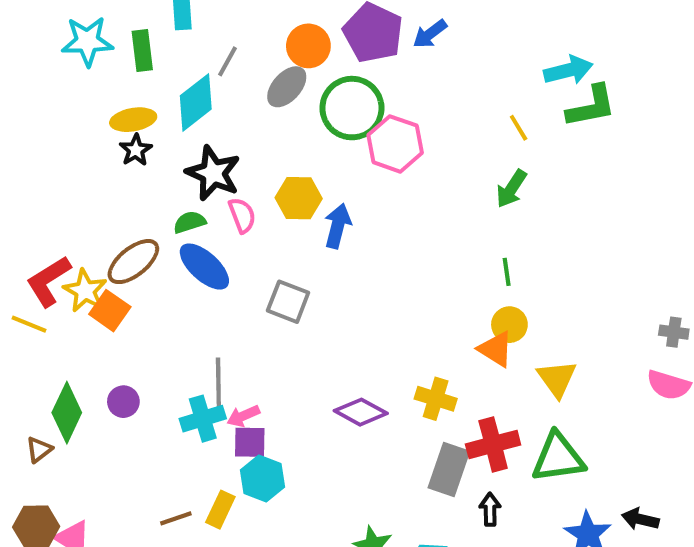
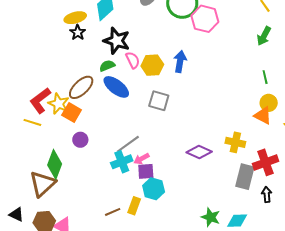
yellow hexagon: (299, 198) -> (152, 65), moved
gray line: (218, 384) -> (128, 144), turned 60
purple circle: (123, 402) -> (80, 140), moved
brown triangle: (39, 450) -> (43, 184), size x2.0

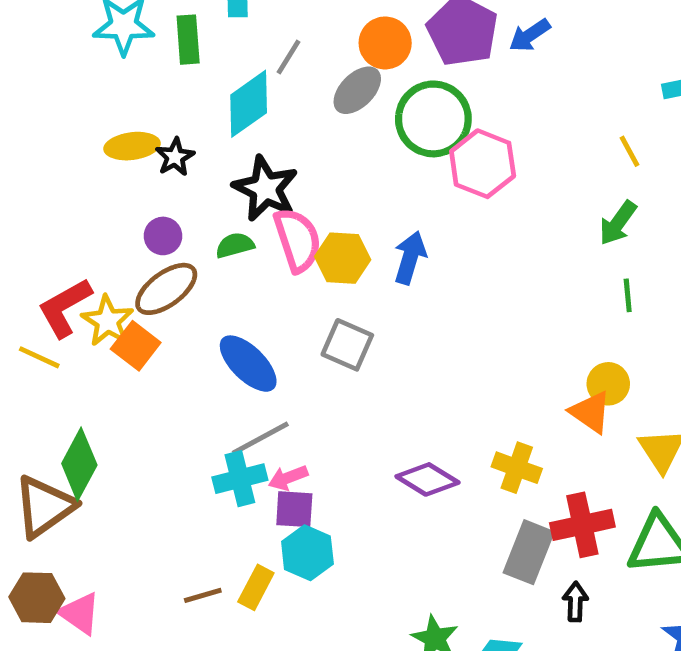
yellow ellipse: (75, 18) -> (132, 146), moved
pink semicircle: (133, 60) -> (298, 240), size x1.5
green line: (265, 77) -> (628, 295), moved
blue ellipse: (116, 87) -> (248, 364), moved
purple circle: (80, 140) -> (163, 236), moved

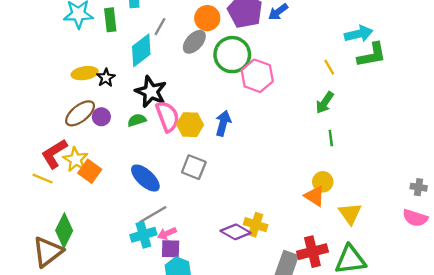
brown ellipse: (166, 289) -> (80, 113), moved
yellow cross: (517, 468) -> (256, 225), moved

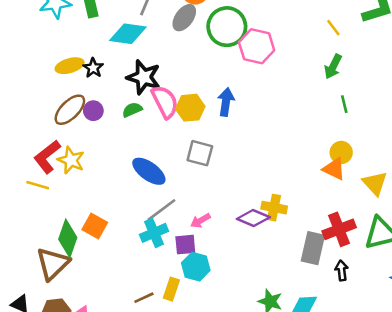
cyan diamond: (141, 50) -> (128, 34), turned 52
orange square: (90, 171) -> (95, 226), moved
pink arrow: (167, 233) -> (200, 221), moved

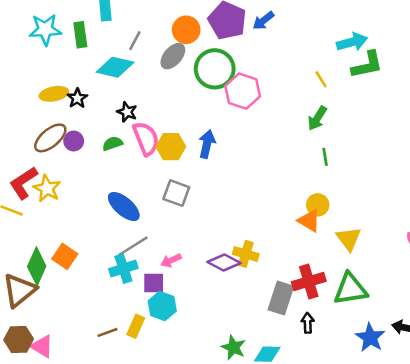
black star: (144, 77) -> (127, 112), size x0.6

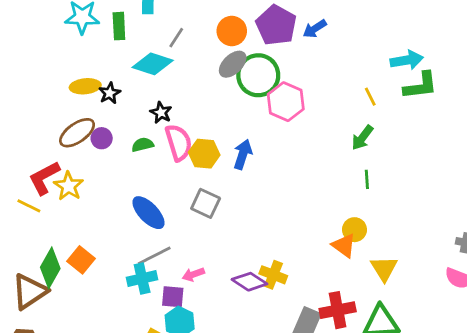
gray ellipse: (173, 56) -> (233, 64), moved

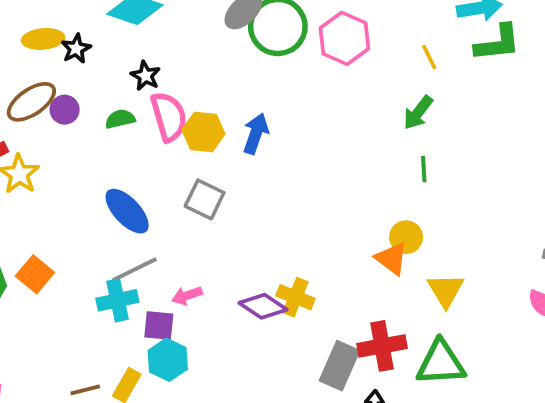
pink hexagon: (286, 102) -> (344, 38), moved

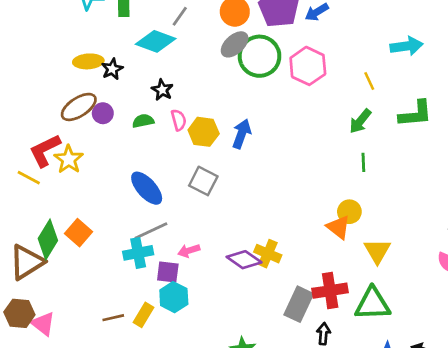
green L-shape: (498, 43) -> (415, 114), moved
pink semicircle: (169, 117) -> (179, 120), size x0.6

